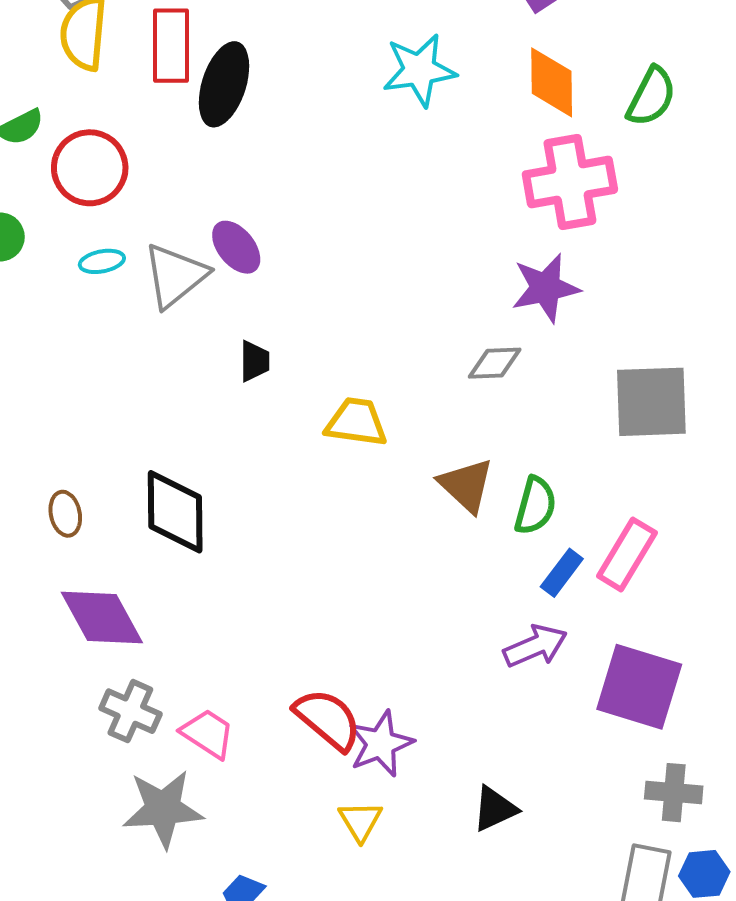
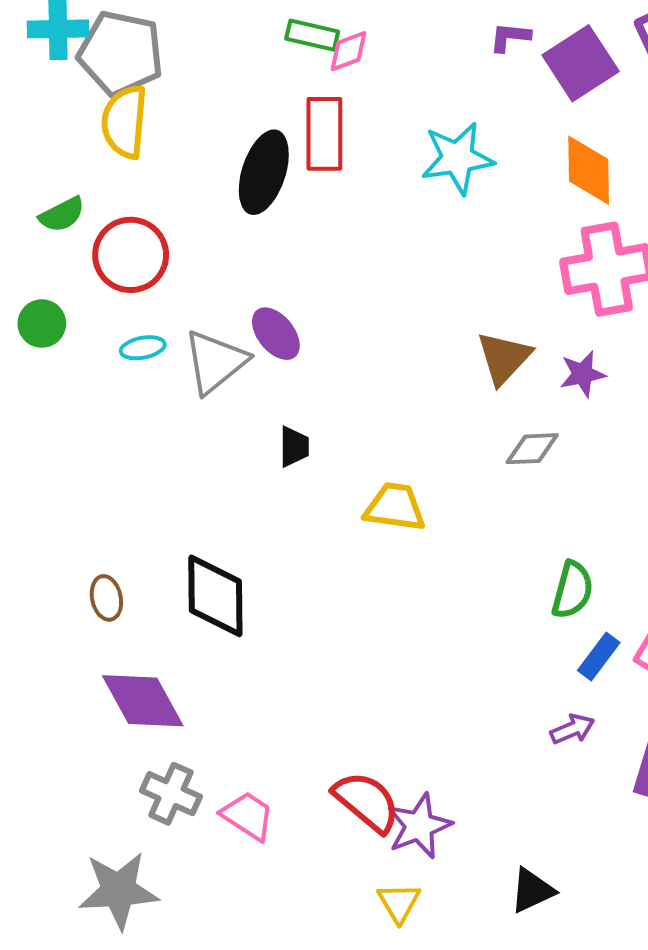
red rectangle: (171, 46) -> (324, 134), moved
purple star: (546, 288) -> (583, 374), size x0.7
brown triangle: (466, 485) -> (504, 358), moved, turned 30
purple arrow: (535, 646) -> (572, 729), size x0.7
gray star: (163, 809) -> (119, 890), moved

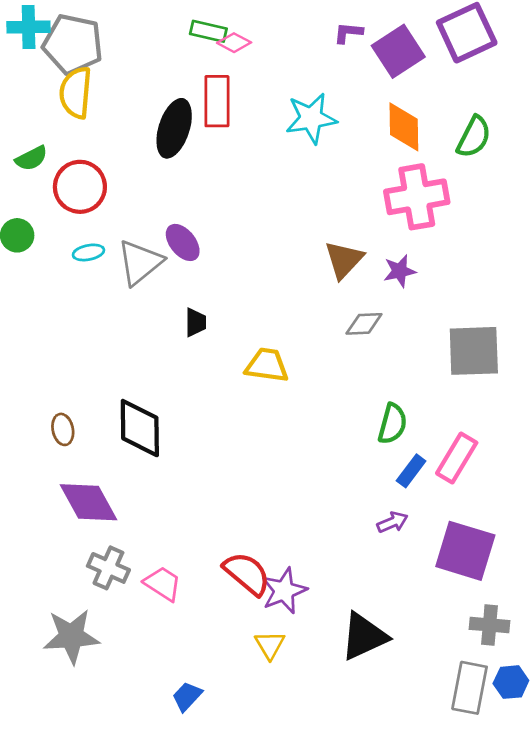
pink diamond: (349, 51) -> (234, 43), turned 48
black triangle: (532, 890) -> (364, 636), size x1.5

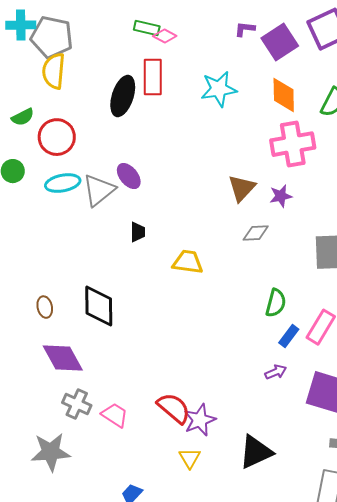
cyan ellipse: (88, 252) -> (63, 183), size x1.6

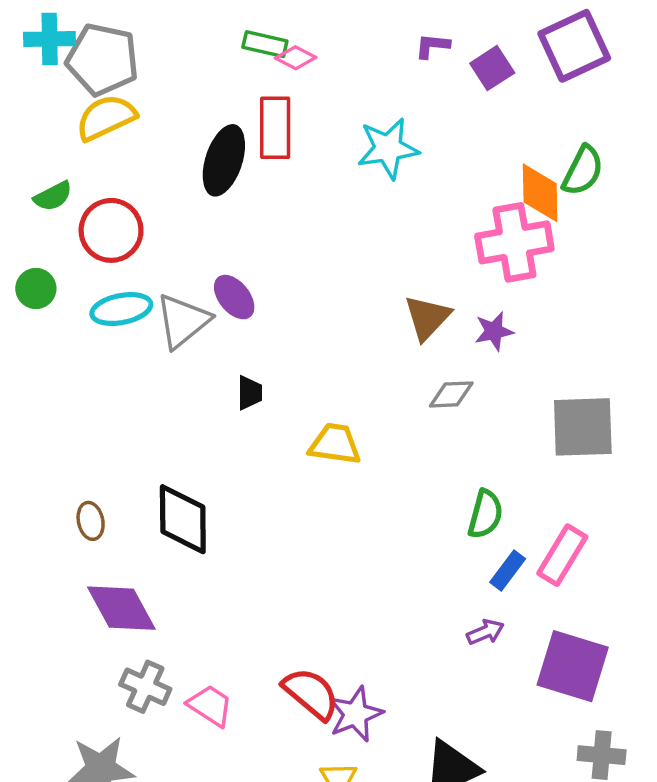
purple square: (280, 42) -> (492, 68), size x0.7
yellow semicircle: (54, 71) -> (106, 118), turned 60
orange diamond: (284, 95) -> (540, 193), moved

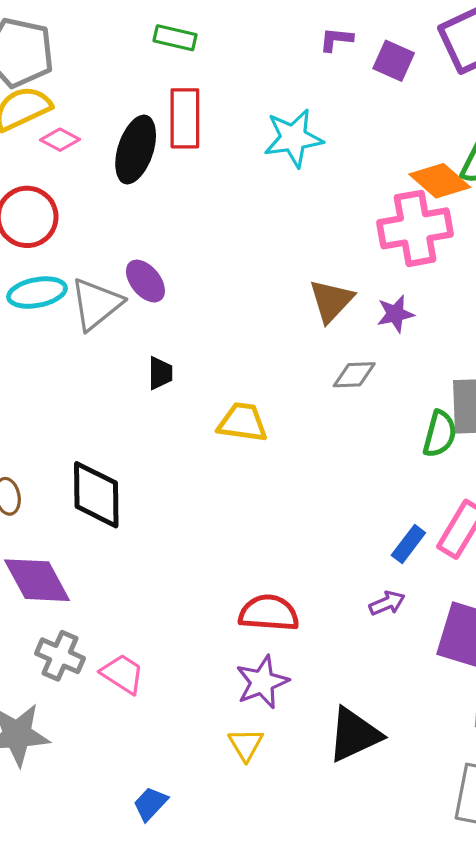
pink diamond: (296, 58) -> (60, 140), moved
purple square: (492, 68) -> (394, 61), turned -33
orange diamond: (540, 193) -> (440, 181), turned -48
green semicircle: (485, 514) -> (440, 434), moved
red semicircle: (311, 694) -> (269, 613), moved, turned -36

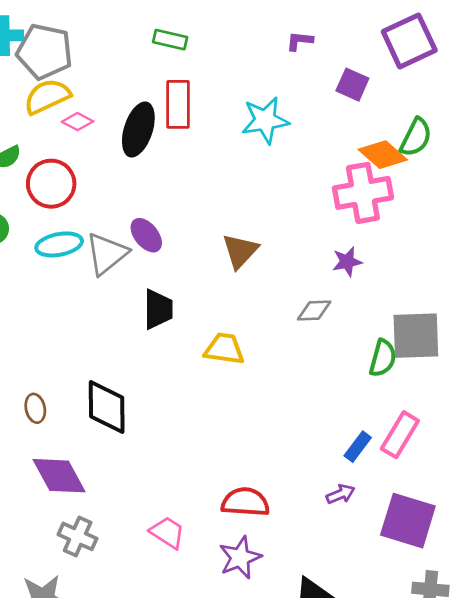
purple square: (394, 61) -> (352, 85), moved
brown triangle: (331, 301) -> (240, 251), moved
black trapezoid: (160, 373) -> (158, 309), size x1.5
pink trapezoid: (122, 674) -> (167, 532), moved

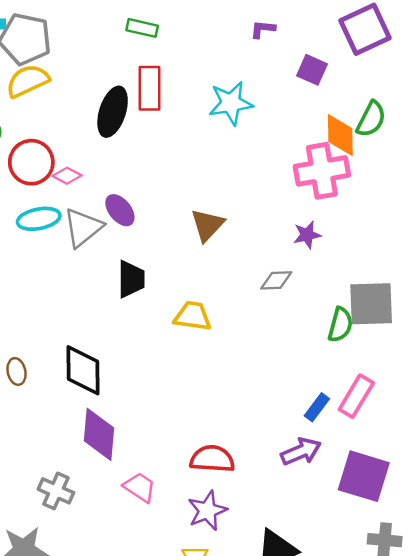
pink diamond: (78, 122) -> (67, 176), moved
orange diamond: (383, 155) -> (340, 135), turned 48
purple diamond: (59, 476) -> (99, 434), moved, turned 34
purple arrow: (341, 494) -> (301, 452), size x1.5

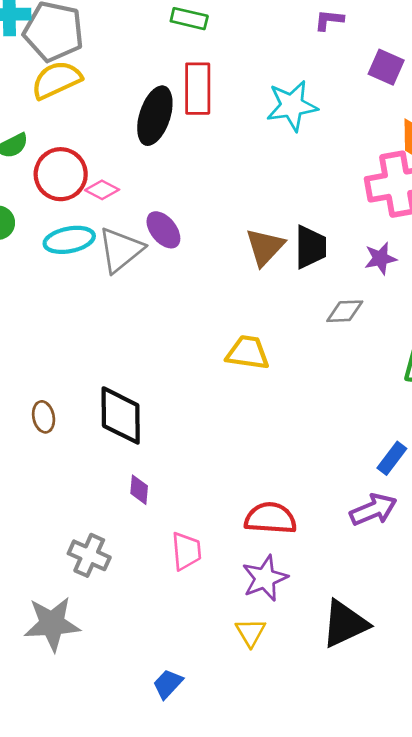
black trapezoid: (131, 279) -> (310, 247), moved
purple diamond: (99, 434) -> (139, 490), size x0.5
pink trapezoid: (140, 487) -> (186, 551), turned 52

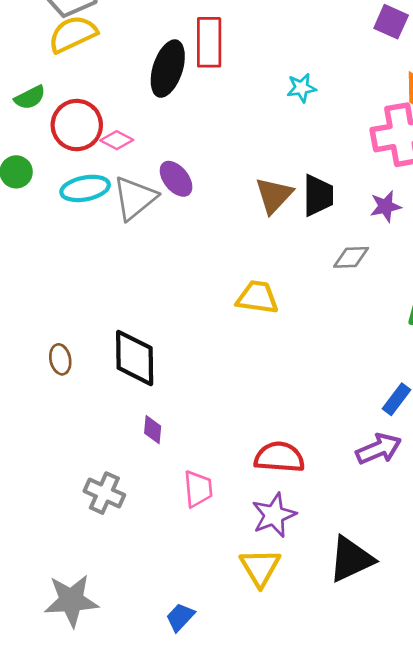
cyan star: (292, 106) -> (301, 88), moved, size x0.6
gray star: (52, 624) -> (71, 601), moved
yellow triangle: (251, 632) -> (260, 567), size x1.4

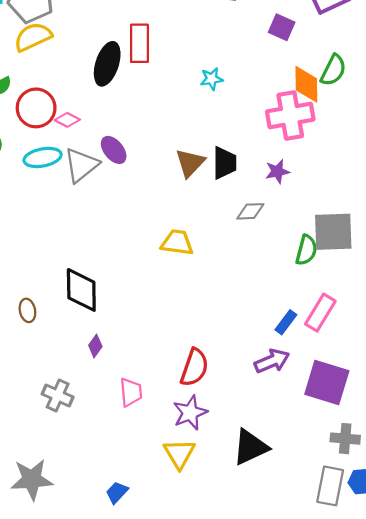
brown ellipse: (60, 359) -> (27, 310), moved
purple diamond: (153, 430) -> (95, 346), turned 30
red semicircle: (279, 457) -> (194, 367), turned 105

